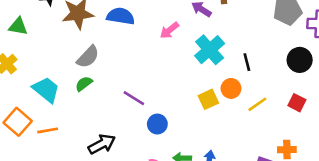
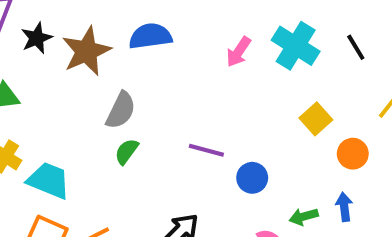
pink arrow: (169, 30) -> (238, 52), moved
orange circle: (231, 88) -> (353, 154), moved
cyan trapezoid: (46, 90) -> (49, 180), moved

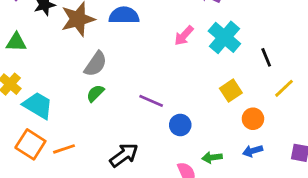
black line: (356, 47) -> (266, 57), moved
blue arrow: (344, 207) -> (253, 151), moved, turned -108

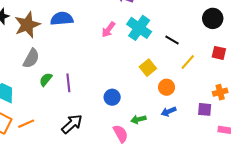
black line: (266, 57) -> (172, 40), turned -32
gray semicircle: (96, 64) -> (31, 58), moved
purple line: (151, 101) -> (68, 83), moved, turned 66

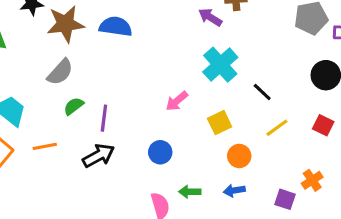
pink arrow: (108, 29) -> (177, 101), moved
orange cross: (220, 92) -> (312, 180), turned -32
orange line: (26, 124) -> (45, 146), moved
black arrow: (72, 124) -> (99, 156), moved

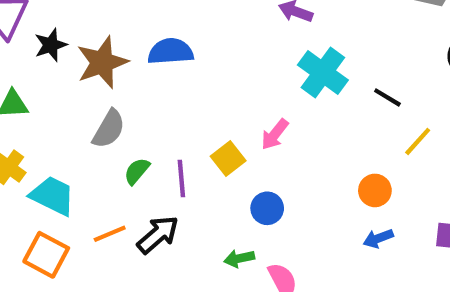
yellow square: (220, 123) -> (228, 159), moved
black arrow: (99, 156) -> (158, 235), moved
green arrow: (190, 192) -> (239, 258), moved

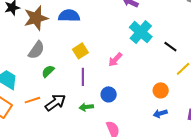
yellow square: (228, 159) -> (80, 51), moved
purple line: (181, 179) -> (83, 77), moved
green arrow: (239, 258) -> (86, 107), moved

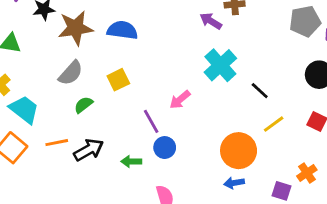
yellow square: (80, 51) -> (118, 80), moved
purple line: (83, 77) -> (151, 121), moved, turned -36
orange circle: (161, 90) -> (239, 151), size x1.6

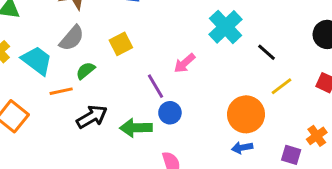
cyan trapezoid: (24, 109) -> (37, 60), moved
orange line: (57, 143) -> (61, 91), moved
green arrow: (131, 161) -> (136, 128), size x1.5

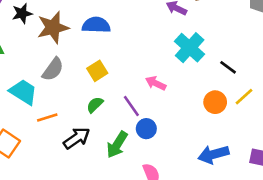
pink arrow: (185, 63) -> (156, 83), turned 72
green semicircle: (85, 71) -> (95, 105), moved
orange circle: (246, 114) -> (215, 102), moved, size x0.7
green arrow: (136, 128) -> (117, 145), turned -52
blue arrow: (242, 148) -> (213, 154), size x1.6

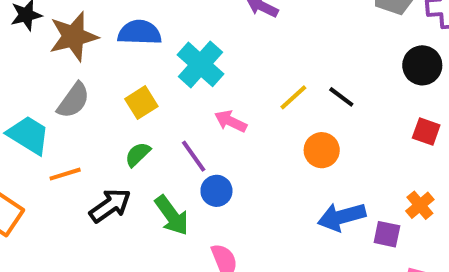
cyan cross: (190, 48) -> (200, 64), moved
yellow line: (244, 97) -> (293, 97), moved
green arrow: (117, 145) -> (172, 215), turned -68
blue arrow: (213, 154) -> (342, 217), moved

